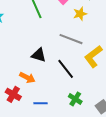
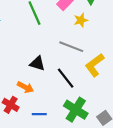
green cross: (75, 99) -> (76, 110), size x1.6

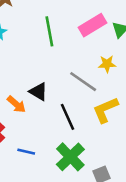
yellow star: (81, 20) -> (107, 64), moved
orange arrow: (25, 87) -> (16, 104), moved

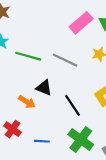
green line: (49, 31) -> (28, 56), moved, turned -55
gray line: (83, 82) -> (65, 60), moved

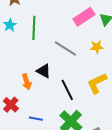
green line: (28, 56) -> (34, 28), moved, turned 70
orange arrow: (27, 102) -> (27, 82), turned 35

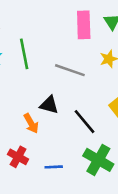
pink rectangle: (84, 17) -> (84, 25), turned -45

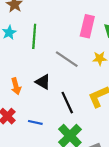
orange arrow: (31, 123) -> (16, 86), moved
blue line: (54, 167) -> (35, 122), moved

